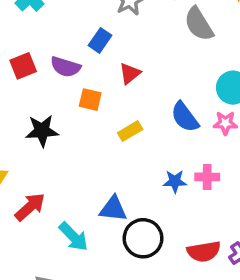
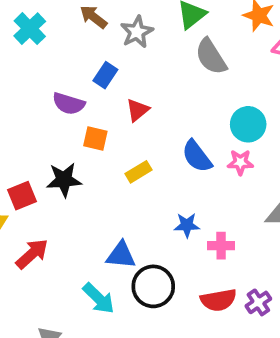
red square: (23, 66) -> (22, 196), moved
black star: (42, 131) -> (64, 180), moved
pink cross: (207, 177) -> (221, 246), moved
cyan arrow: (73, 237) -> (99, 298), moved

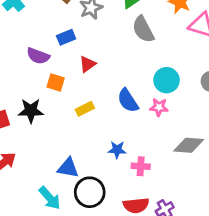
blue rectangle: (105, 75) -> (66, 37), turned 30

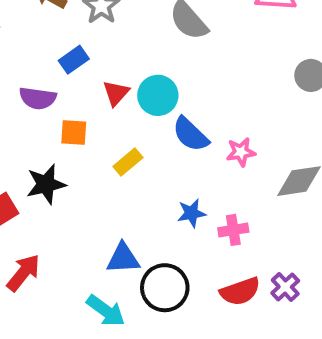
cyan circle: (167, 80) -> (158, 95), moved
pink star: (159, 107) -> (241, 152), moved

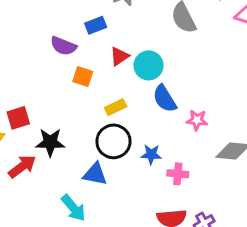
black star: (46, 184) -> (50, 142), moved
black circle: (165, 288) -> (113, 141), moved

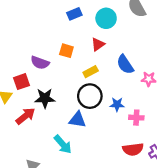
purple semicircle: (63, 46) -> (40, 63), moved
red triangle: (119, 56) -> (98, 44), moved
cyan circle: (149, 65) -> (106, 18), moved

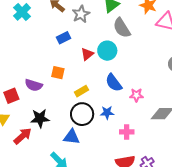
cyan circle: (106, 18) -> (107, 51), moved
red triangle: (98, 44) -> (87, 54), moved
red square: (22, 82) -> (11, 96), moved
blue star: (117, 104) -> (107, 113), moved

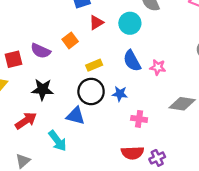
red triangle: (87, 54) -> (96, 23), moved
orange square: (58, 73) -> (70, 40), turned 32
pink star: (136, 95) -> (158, 67), moved
red arrow: (23, 136) -> (26, 121), moved

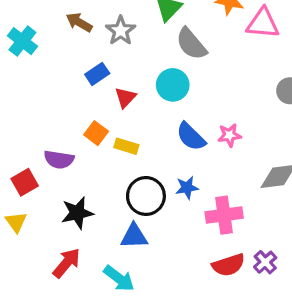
yellow rectangle: (94, 65) -> (126, 146), moved, turned 56
pink cross: (139, 119) -> (224, 215), size x1.5

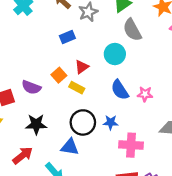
red triangle: (125, 97) -> (82, 67), moved

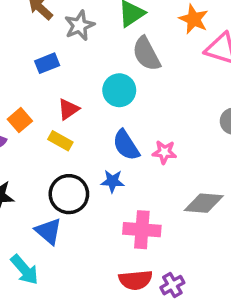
orange square: (59, 75) -> (20, 120), moved
blue star: (111, 122) -> (113, 181), moved
blue triangle: (70, 147) -> (49, 231), turned 30

